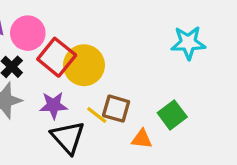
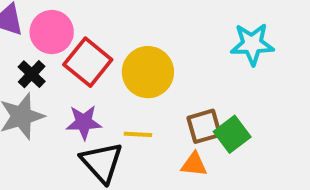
yellow circle: (84, 65) -> (148, 72), moved
brown square: (116, 109) -> (204, 126), moved, turned -32
yellow line: (97, 115) -> (138, 134), turned -35

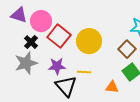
brown square: (204, 126) -> (127, 49), moved, turned -30

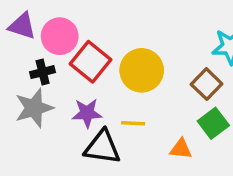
black cross: (31, 42) -> (43, 72), turned 32
black triangle: (66, 86) -> (102, 147), turned -40

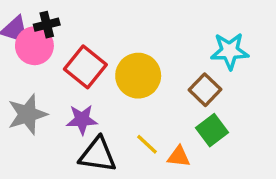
pink circle: (60, 36) -> (34, 46), moved
black cross: (43, 72) -> (47, 25), moved
yellow line: (133, 123) -> (147, 144), moved, turned 40

